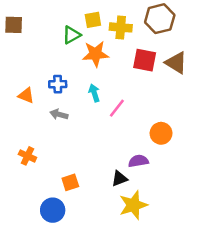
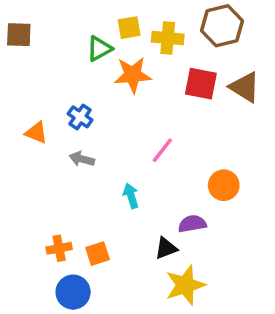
blue cross: (58, 84) -> (80, 117), turned 36
cyan arrow: (94, 93) -> (131, 196), moved
orange cross: (27, 156) -> (59, 248), moved, turned -36

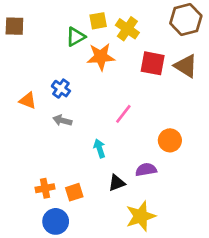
brown hexagon: (222, 26) -> (186, 19), moved
yellow cross: (168, 38) -> (127, 29), turned 30
black triangle: (166, 248) -> (117, 183), moved

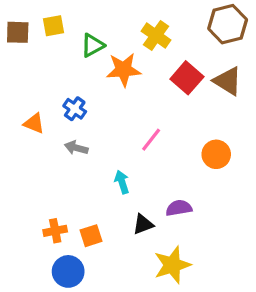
yellow square: (98, 21) -> (54, 26), moved
red square: (153, 63) -> (187, 78), turned 30
orange circle: (170, 140) -> (216, 154), moved

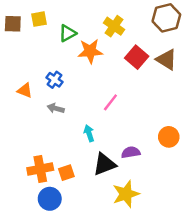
orange circle: (216, 154) -> (169, 137), moved
black triangle: (143, 224) -> (104, 164), size x1.5
orange cross: (55, 231) -> (40, 169), size x1.5

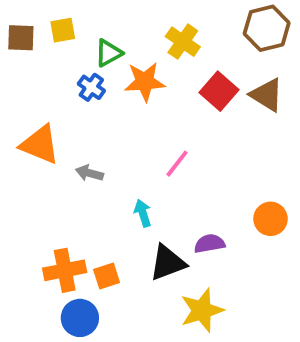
blue cross: (54, 80) -> (91, 87), moved
orange triangle: (25, 90) -> (40, 145), size x1.6

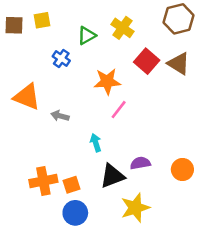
green triangle: (108, 53) -> (87, 36), moved
orange star: (145, 82) -> (107, 81), moved
orange circle: (270, 219) -> (182, 169), moved
blue circle: (80, 318) -> (75, 213), moved

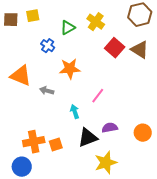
orange star: (107, 81) -> (70, 69), moved
pink line: (119, 110) -> (98, 96), moved
blue circle: (75, 213) -> (22, 167), moved

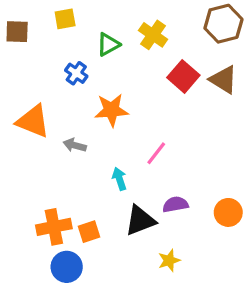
yellow square: (33, 16) -> (65, 19), moved
yellow star: (106, 163) -> (169, 260), size x0.6
blue circle: (22, 167) -> (67, 267), moved

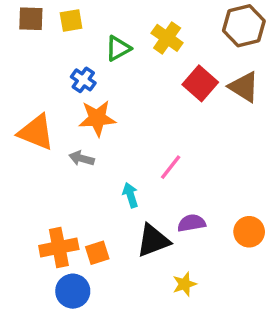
brown square: (17, 32) -> (31, 19), moved
orange star: (111, 110) -> (97, 118), moved

